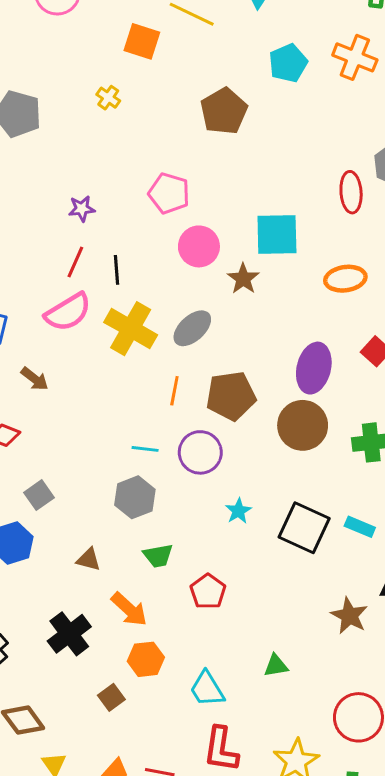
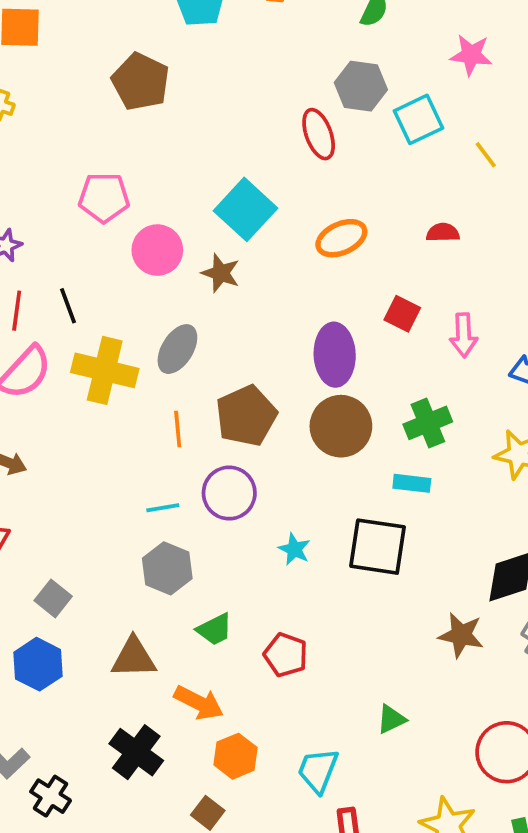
cyan square: (277, 235) -> (245, 209), turned -30
cyan rectangle: (360, 527) -> (412, 483), moved
brown triangle: (89, 559) -> (134, 658), size x1.5
cyan trapezoid: (207, 689) -> (318, 770), turned 69

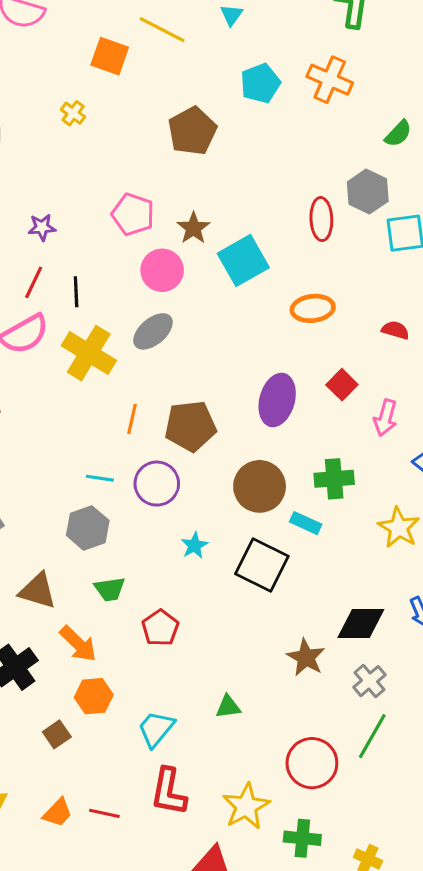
brown star: (221, 273) -> (193, 228), moved
gray ellipse: (177, 349) -> (153, 331), moved
brown circle: (341, 426) -> (260, 486), moved

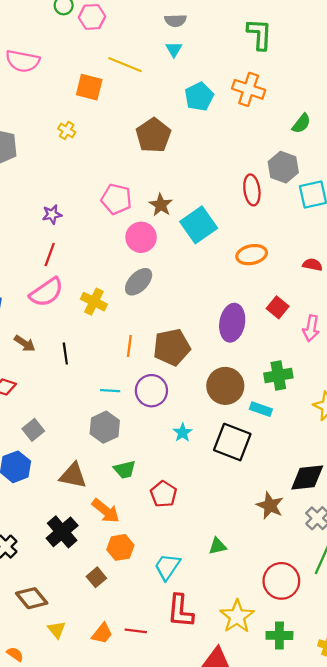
black line: (76, 292) -> (65, 354), moved
yellow cross: (89, 353) -> (94, 302), size x0.7

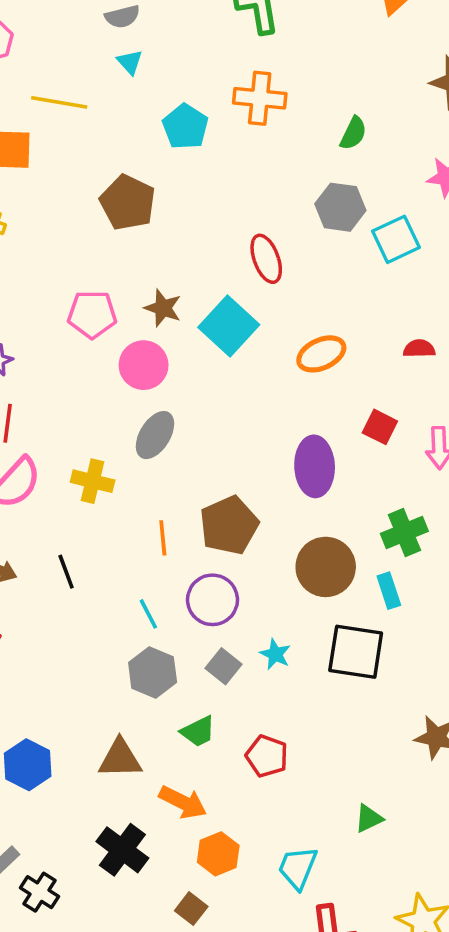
red ellipse: (252, 190) -> (266, 259), moved
cyan line: (110, 391) -> (148, 614), turned 72
cyan rectangle: (261, 409) -> (389, 591), turned 65
gray square: (33, 430) -> (223, 666), moved

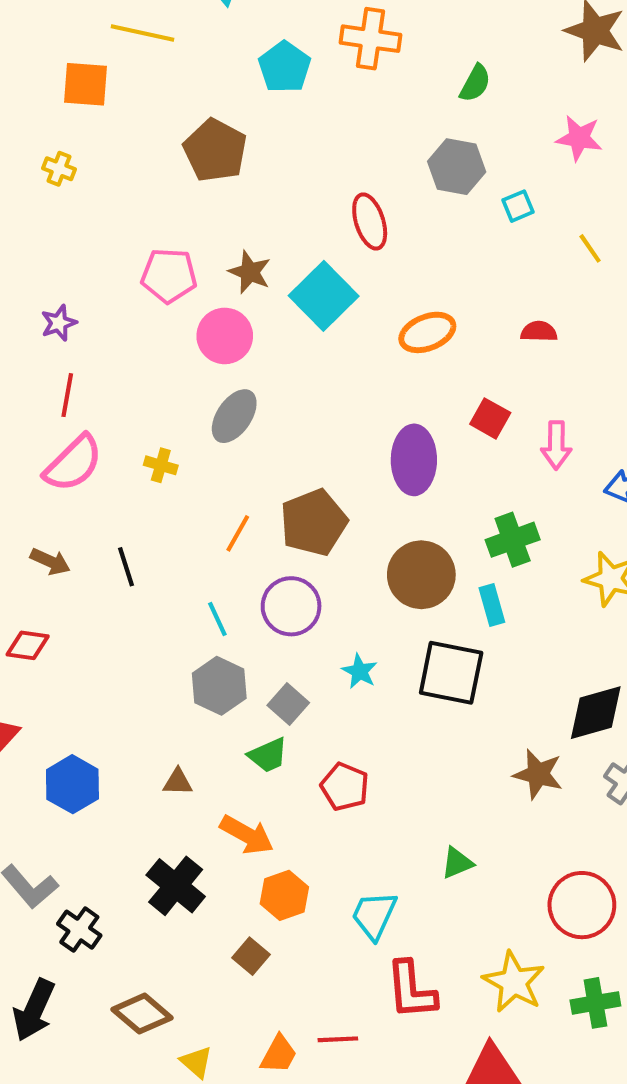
cyan square: (396, 239) -> (518, 206), size x0.6
yellow cross: (93, 481) -> (161, 465), size x0.7
orange line: (163, 538) -> (238, 533), turned 32
gray square: (223, 666) -> (288, 704), moved
brown triangle: (120, 759) -> (178, 782), size x0.6

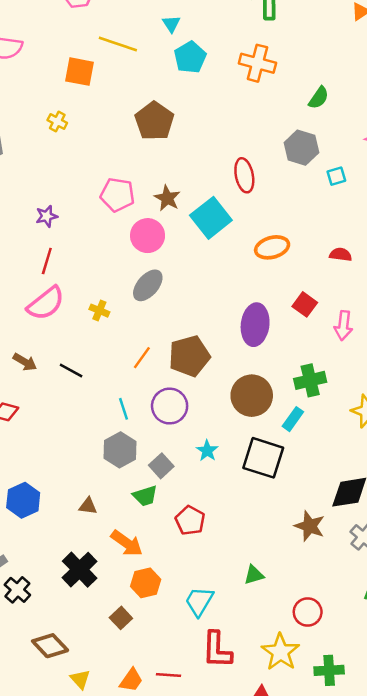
cyan pentagon: (285, 67) -> (190, 57), moved
black line: (126, 567) -> (71, 370), turned -50
cyan rectangle: (492, 605) -> (293, 419), turned 45
red circle: (582, 905) -> (308, 612), moved, size x0.7

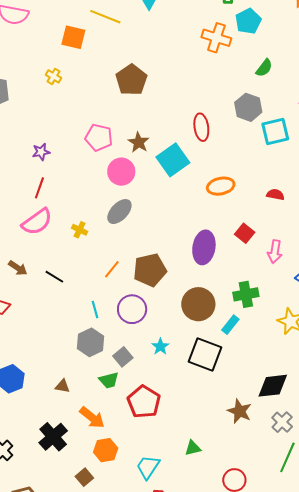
cyan pentagon: (190, 57) -> (248, 21), moved
cyan square: (336, 176) -> (275, 132), size x1.8
red pentagon: (190, 520) -> (144, 402), size x1.4

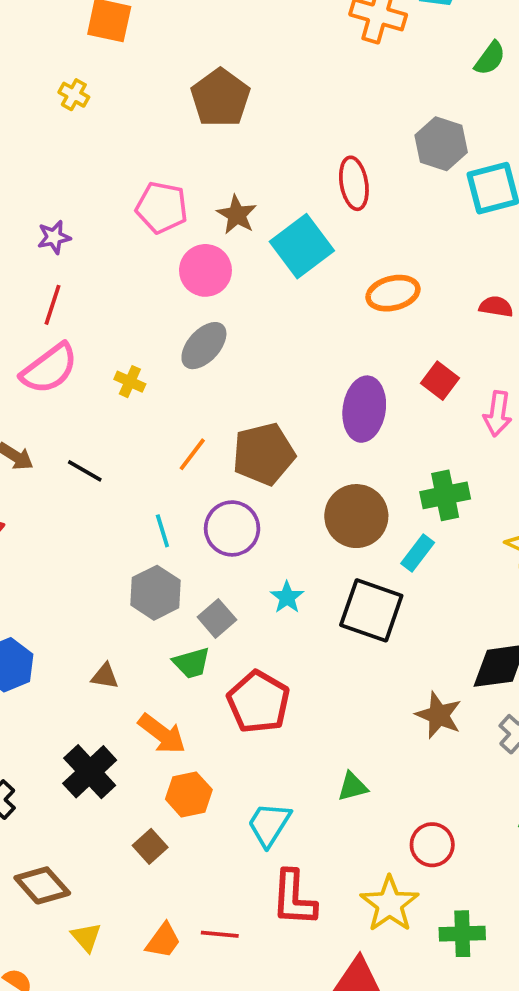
green semicircle: (264, 68) -> (490, 58), moved

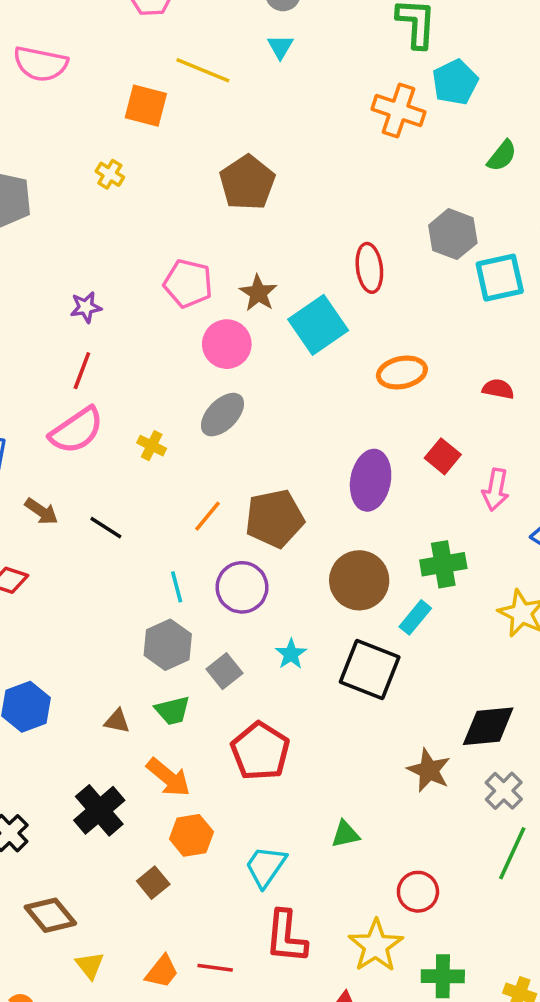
green trapezoid: (192, 663) -> (173, 710), moved

